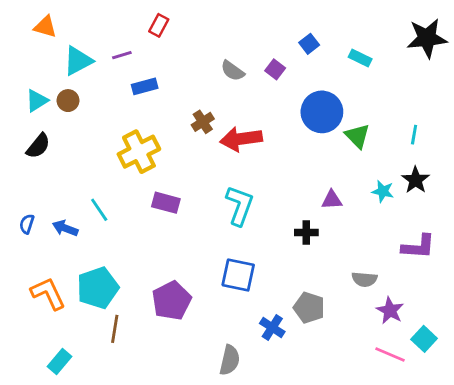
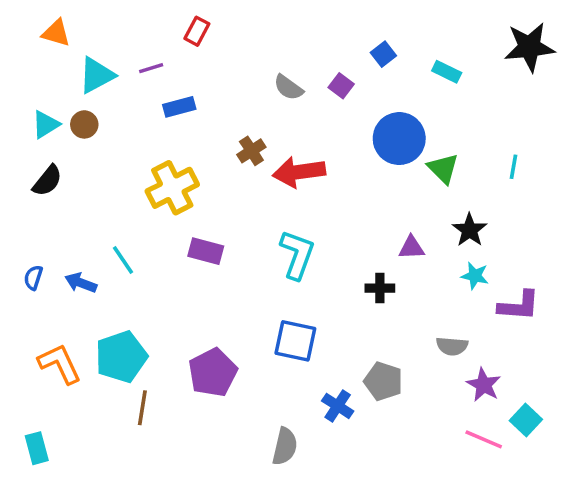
black star: (416, 180) -> (470, 230), moved
cyan star: (383, 191) -> (475, 276), moved
cyan rectangle: (59, 362) -> (37, 448), moved, turned -55

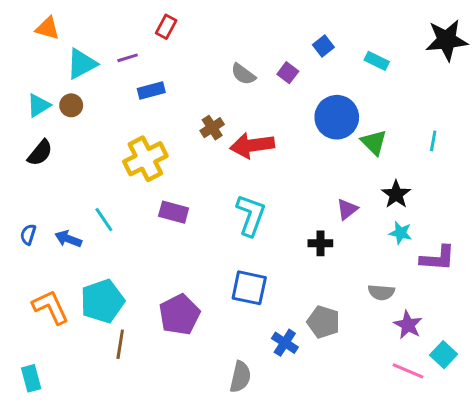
purple triangle: (412, 248) -> (347, 209), turned -35

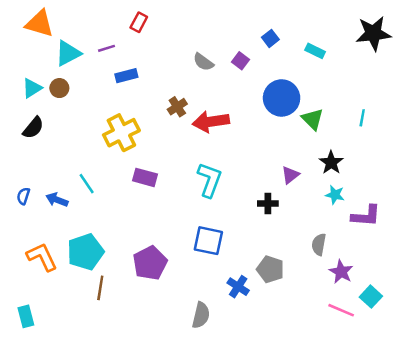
orange triangle: (47, 28) -> (40, 24), size x1.4
gray semicircle: (381, 292) -> (319, 244), turned 95

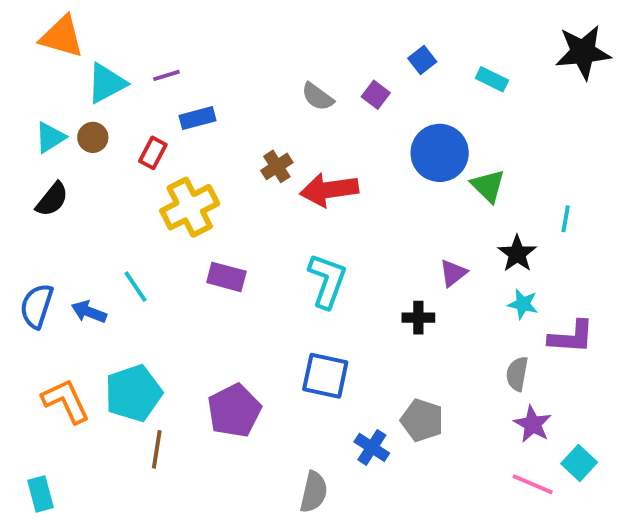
red rectangle: (139, 22) -> (153, 153), moved
cyan line: (362, 118) -> (566, 219), moved
blue semicircle: (23, 196) -> (37, 306), size x1.6
gray semicircle: (319, 244) -> (517, 374), moved

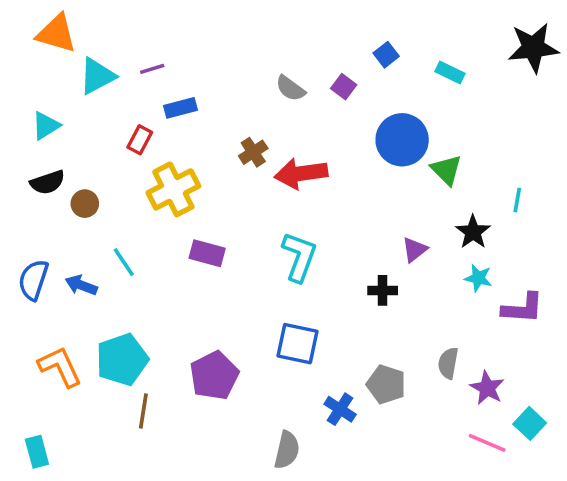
brown circle: (93, 137) -> (85, 204), moved
black semicircle: (52, 199) -> (48, 182), turned 32
gray semicircle: (517, 374) -> (448, 363), moved

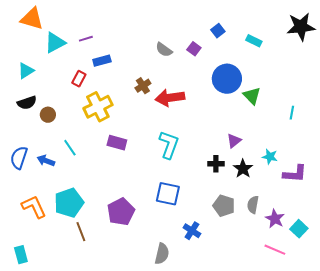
black star: (473, 232) -> (243, 169), moved
gray pentagon: (386, 384) -> (224, 206), moved
brown line: (143, 411) -> (81, 232), turned -30
cyan square: (530, 423) -> (299, 229), moved

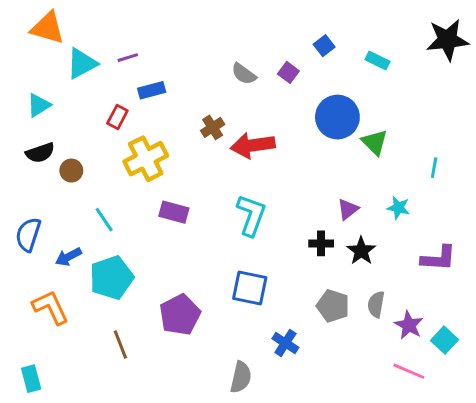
cyan star: (270, 157) -> (398, 208), moved
blue arrow: (46, 161) -> (68, 257), moved, turned -48
cyan pentagon: (69, 203) -> (111, 278), moved

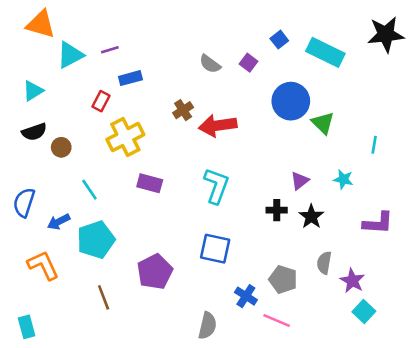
cyan rectangle: (378, 61) -> (325, 52), size x1.8
gray pentagon: (333, 306) -> (283, 279), moved
cyan square: (444, 340) -> (364, 311), moved
pink line: (409, 371) -> (277, 320), moved

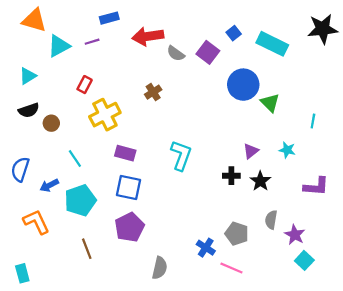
purple square: (248, 63) -> (208, 52), size x1.5
blue rectangle: (130, 78) -> (109, 18), moved
red arrow: (218, 125) -> (148, 36), moved
blue square: (215, 249) -> (129, 188), moved
gray semicircle: (207, 326) -> (160, 268), moved

